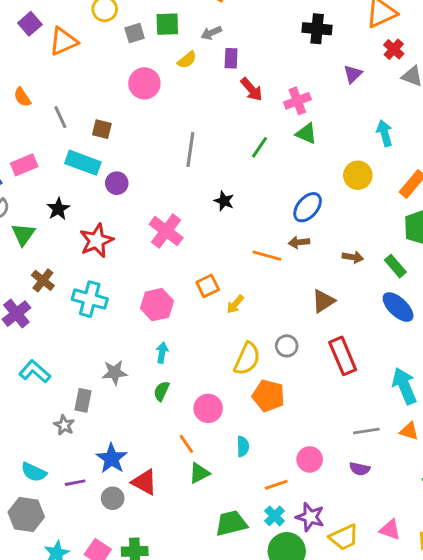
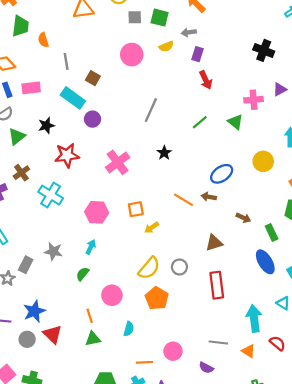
pink cross: (297, 101) -> (254, 100), moved

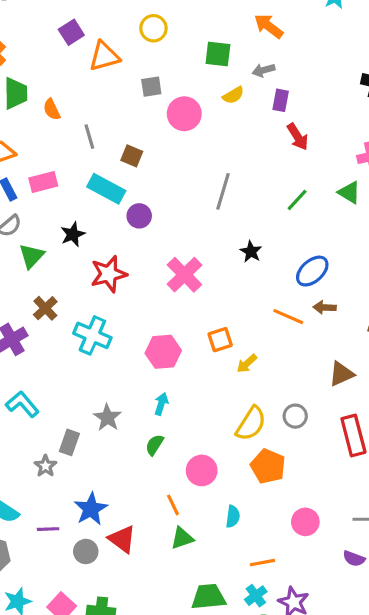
gray square: (135, 17) -> (151, 87), moved
blue ellipse: (222, 174) -> (312, 271), moved
gray star: (53, 251) -> (107, 418), turned 30
pink circle: (173, 351) -> (305, 522), moved

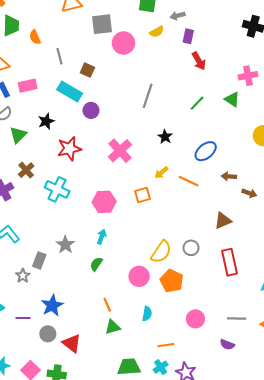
gray square: (151, 87) -> (102, 24), size x1.5
brown arrow: (325, 307) -> (229, 176), moved
yellow arrow: (247, 364) -> (161, 173), moved
pink circle: (202, 470) -> (139, 276), moved
red triangle: (122, 539) -> (72, 343), moved

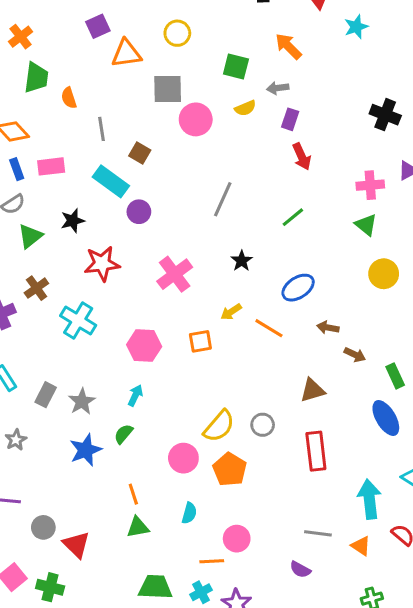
green triangle: (232, 99) -> (366, 225), moved
gray rectangle: (39, 261) -> (46, 395), moved
blue star: (52, 305) -> (86, 450), moved
pink circle: (195, 319) -> (237, 539), moved

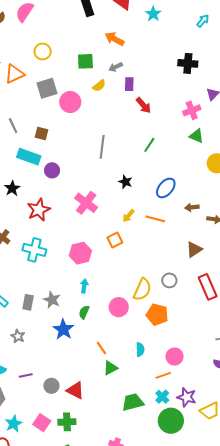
pink circle: (183, 458) -> (119, 307), moved

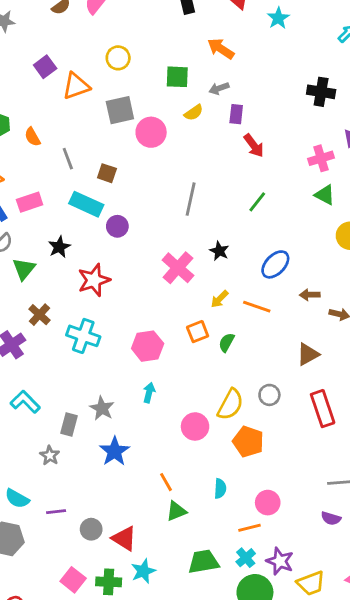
pink cross: (86, 203) -> (178, 268), moved
gray rectangle: (28, 302) -> (69, 425), moved
green semicircle: (84, 312) -> (227, 342), moved
cyan star: (14, 424) -> (143, 571), moved

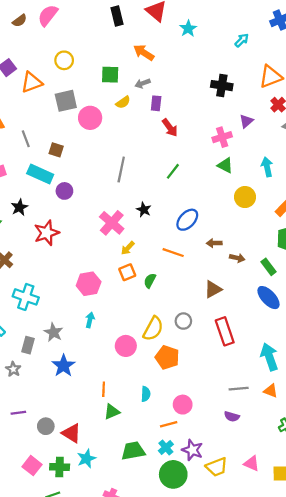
yellow arrow: (220, 299) -> (128, 248), moved
cyan cross: (83, 336) -> (26, 297), moved
orange line: (166, 482) -> (104, 389), turned 32

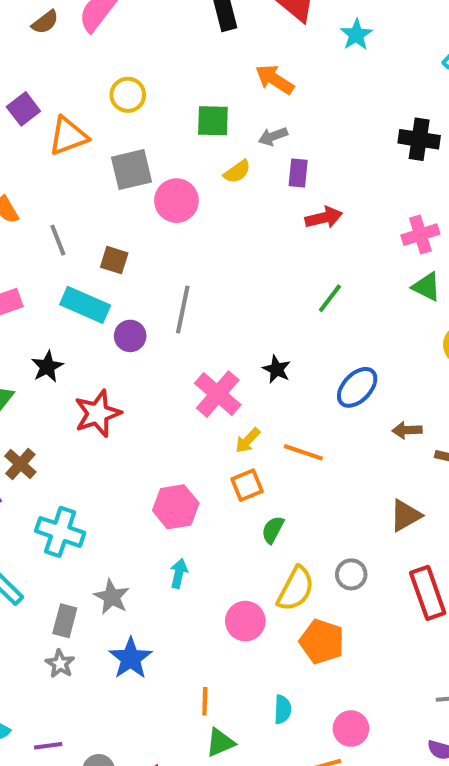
red arrow: (170, 128) -> (324, 218), turned -66
gray line: (121, 169) -> (183, 310), moved
orange line: (173, 253) -> (303, 452), moved
green semicircle: (150, 281) -> (273, 530), moved
gray star: (13, 369) -> (60, 664), moved

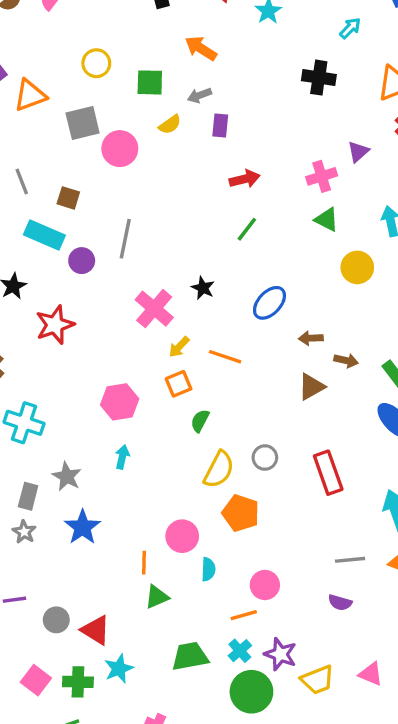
yellow circle: (128, 95) -> (96, 63), moved
black cross: (419, 139) -> (319, 78), moved
red arrow: (324, 218) -> (245, 179), moved
brown triangle: (405, 515) -> (311, 387), moved
pink circle: (245, 621) -> (182, 536), moved

